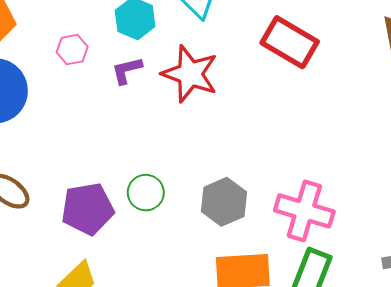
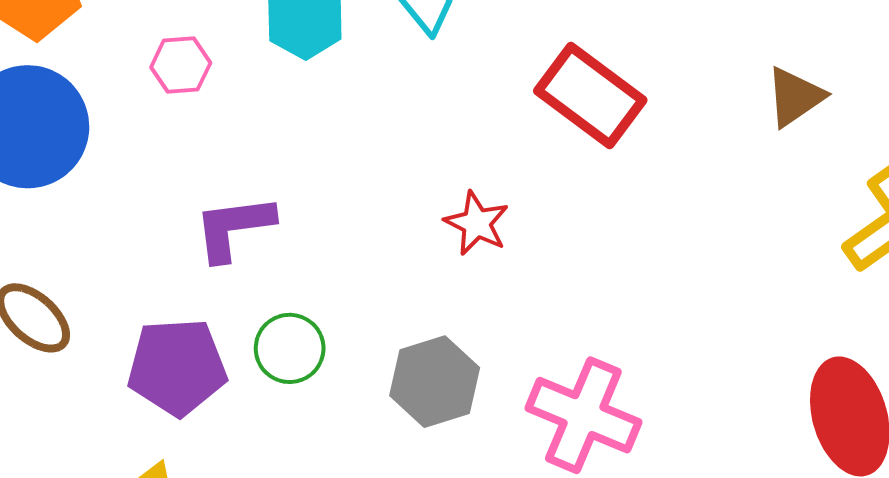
purple L-shape: (127, 70) -> (234, 228), moved, size x1.4
red star: (190, 74) -> (477, 223), moved, size x0.6

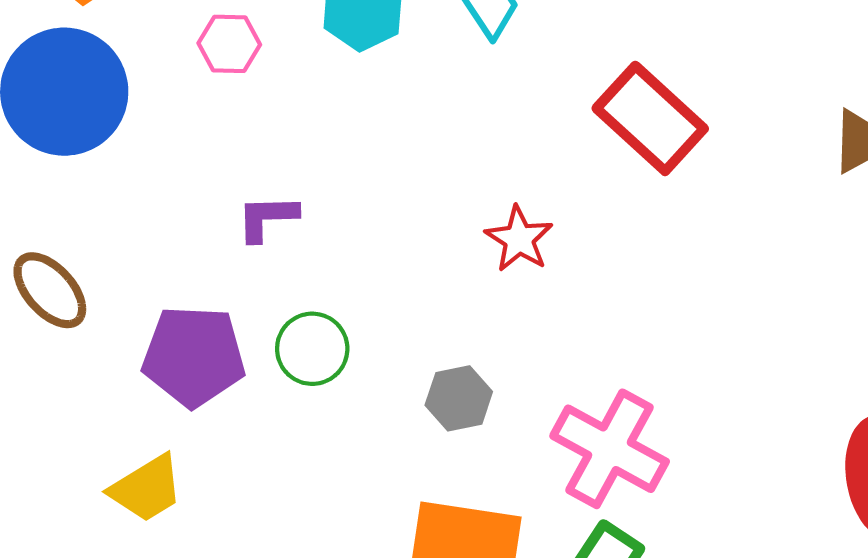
purple L-shape: (234, 228) -> (267, 218), size x0.7
gray hexagon: (435, 382) -> (459, 398), size x0.7

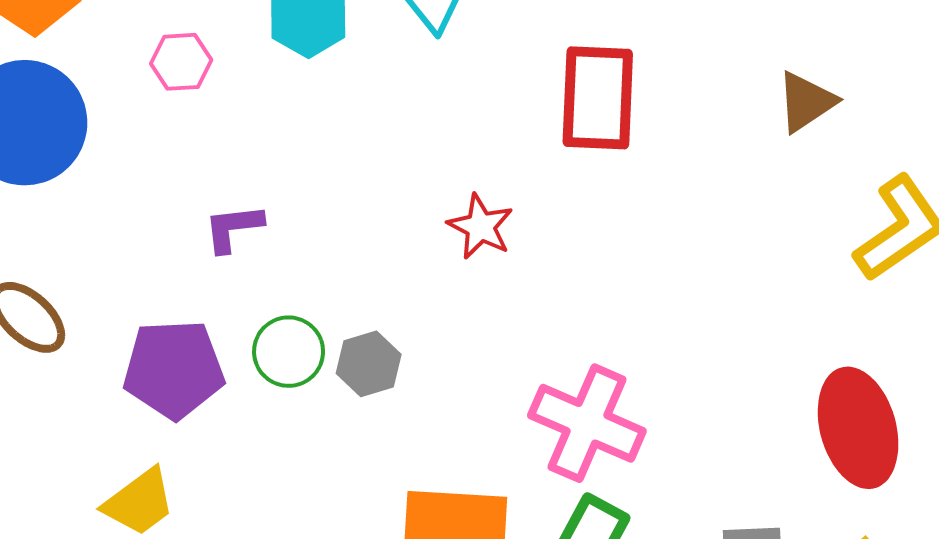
red rectangle: (650, 118) -> (598, 98), turned 55
gray hexagon: (459, 398) -> (369, 364), moved

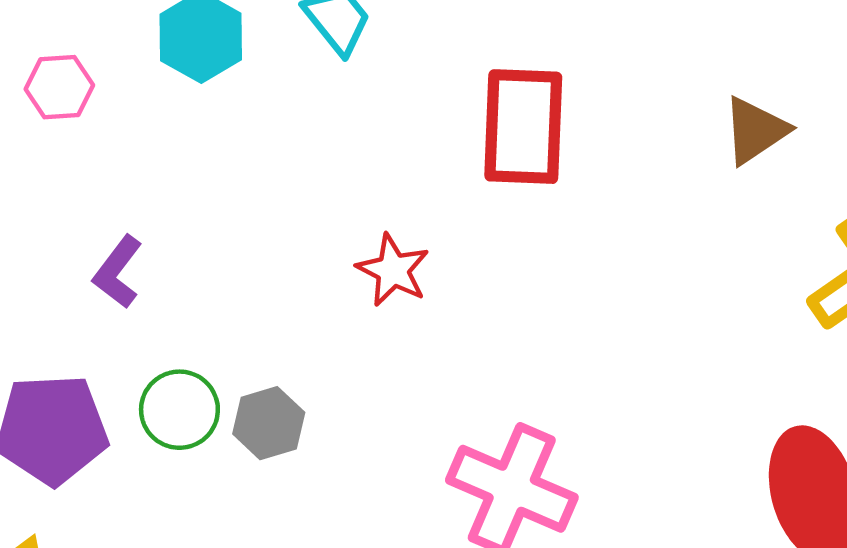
purple L-shape: (233, 228) -> (118, 272), turned -46

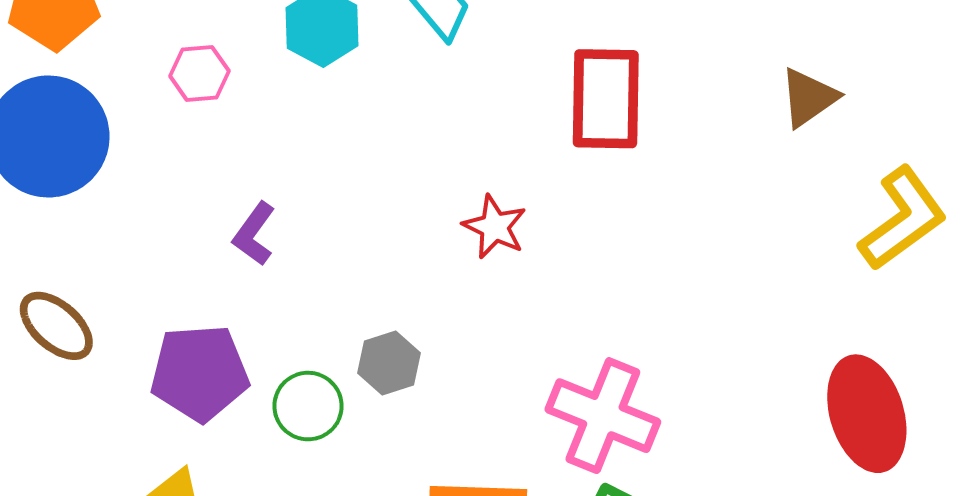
green circle: (179, 410) -> (308, 406), moved

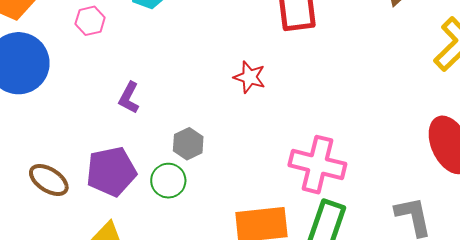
brown ellipse: (56, 326) -> (49, 180), moved
gray hexagon: (389, 363) -> (188, 144), moved

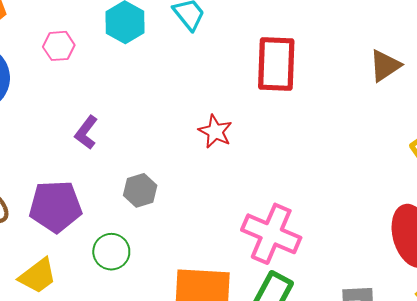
green circle: (168, 181) -> (111, 252), moved

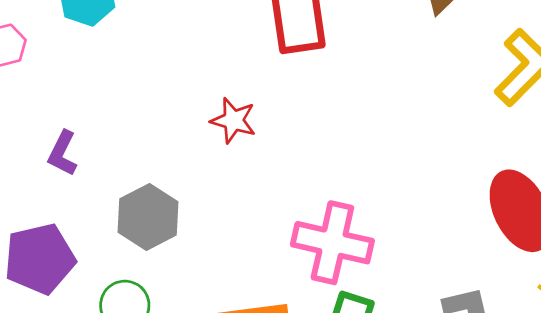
gray hexagon: (140, 190) -> (148, 217), size x1.4

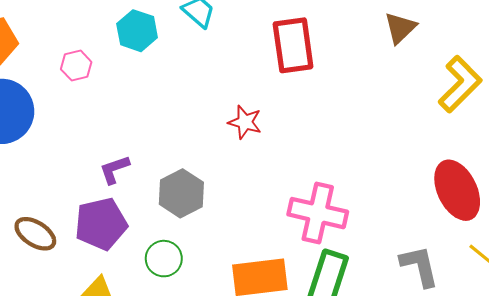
purple L-shape: (63, 153) -> (114, 170), moved, turned 44

